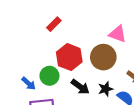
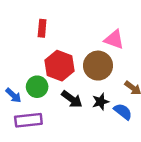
red rectangle: (54, 24) -> (42, 28), turned -40

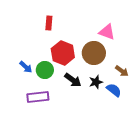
blue arrow: (13, 95) -> (26, 67), moved

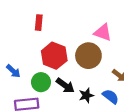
green circle: (45, 70) -> (41, 82), moved
black star: (96, 82) -> (86, 95), moved

